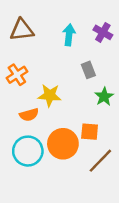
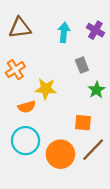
orange circle: (63, 144) -> (60, 154), moved

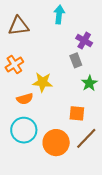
purple cross: (95, 30) -> (84, 41), moved
cyan arrow: (64, 32) -> (59, 15), moved

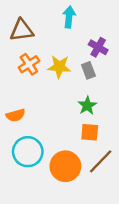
orange cross: (14, 65) -> (29, 64), moved
yellow star: (43, 82) -> (59, 67), moved
green star: (89, 83) -> (87, 106), moved
orange semicircle: (25, 99) -> (16, 115), moved

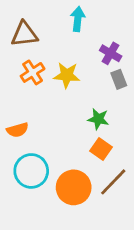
gray rectangle: (88, 70) -> (119, 79), moved
green star: (87, 106) -> (98, 119), turned -30
orange square: (90, 132) -> (101, 149), turned 30

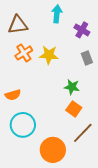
purple cross: (111, 53) -> (82, 30), moved
orange circle: (74, 187) -> (53, 150), moved

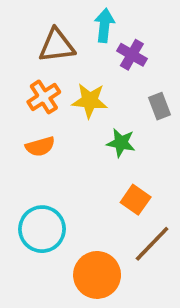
brown triangle: (18, 25) -> (57, 46), moved
purple cross: (82, 30) -> (132, 55), moved
green star: (72, 87) -> (121, 143), moved
orange semicircle: (13, 95) -> (40, 146), moved

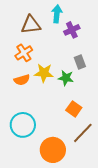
purple cross: (132, 55) -> (72, 30), turned 35
yellow star: (90, 101) -> (44, 73), moved
gray rectangle: (159, 106) -> (80, 62), moved

